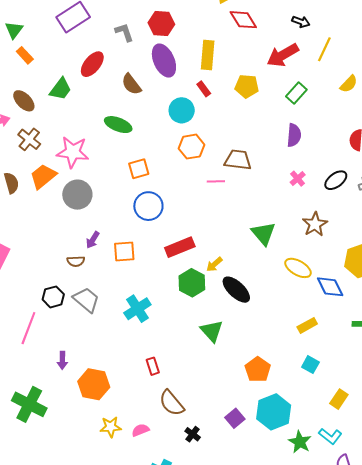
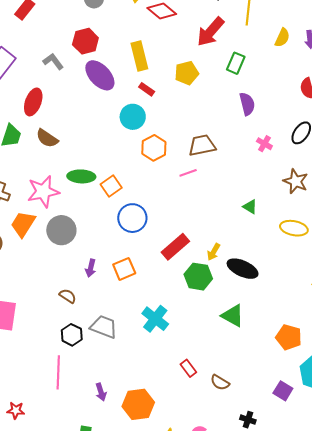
brown semicircle: (131, 84) -> (47, 138), moved
green ellipse: (118, 125) -> (81, 176), moved
green triangle: (263, 233) -> (250, 207), size x0.6
brown semicircle: (76, 261) -> (68, 296), moved, turned -126
brown semicircle: (172, 403) -> (220, 382), moved, size x0.7

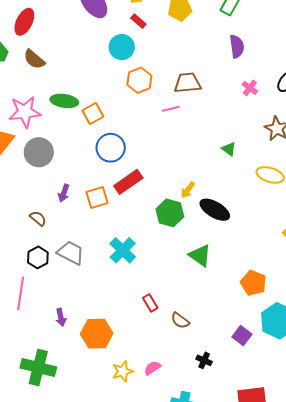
red rectangle: (175, 247) -> (128, 182), moved

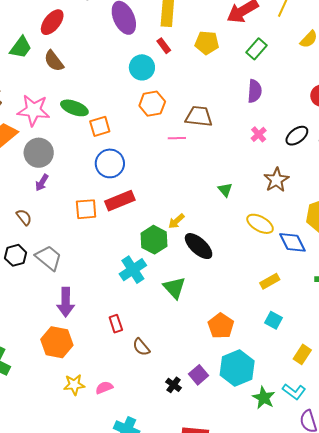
purple arrow: (64, 193) -> (42, 183), moved
cyan cross: (123, 250) -> (133, 270), moved
purple arrow: (61, 317) -> (66, 302), moved, size x1.6
black cross: (204, 360) -> (174, 385), moved

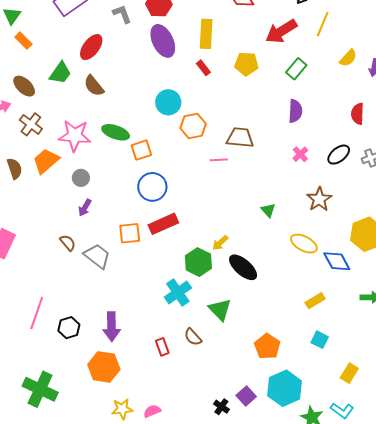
cyan circle: (142, 67) -> (168, 102), moved
gray circle: (39, 153) -> (81, 178), size x0.6
black hexagon: (16, 255) -> (69, 328), moved
gray trapezoid: (49, 258) -> (97, 256), moved
brown semicircle: (141, 347) -> (193, 337), moved

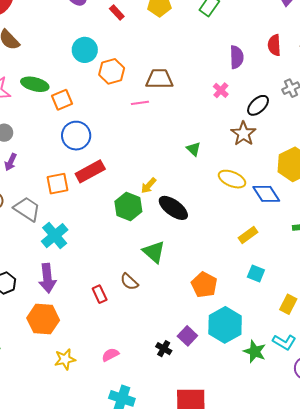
purple semicircle: (295, 111) -> (237, 57), moved
black ellipse: (339, 155) -> (258, 105), moved
cyan cross: (178, 292) -> (55, 236), moved
pink semicircle: (152, 411) -> (110, 355), moved

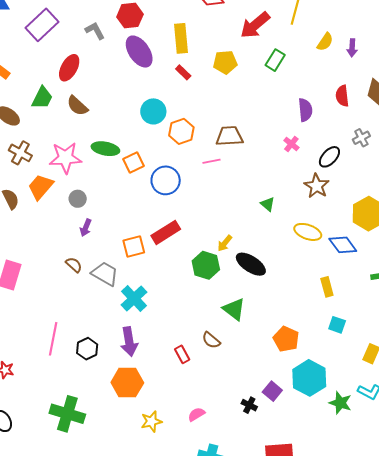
blue circle: (76, 136) -> (166, 180), moved
yellow rectangle: (248, 235) -> (327, 287), turned -66

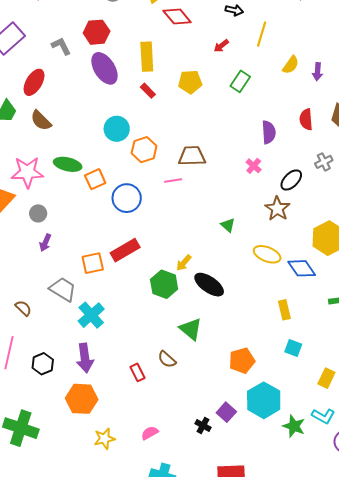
red arrow: (255, 25) -> (221, 46), size x0.5
brown semicircle: (74, 265) -> (23, 308), moved
orange pentagon: (286, 339) -> (242, 361), turned 30

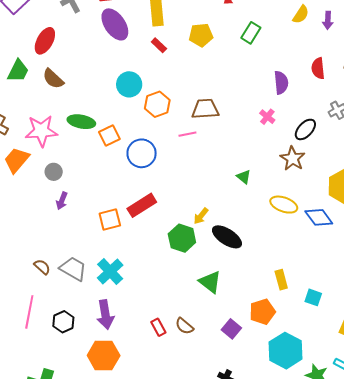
gray trapezoid: (63, 289) -> (73, 269), moved
yellow rectangle: (284, 310) -> (281, 280), moved
brown semicircle: (167, 359) -> (184, 326), moved
purple square: (226, 412) -> (231, 329), moved

